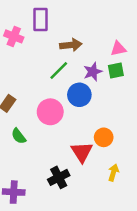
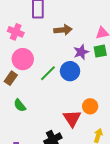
pink cross: (14, 36) -> (16, 32), moved
green line: (59, 70) -> (48, 73), moved
pink circle: (50, 112) -> (23, 59), moved

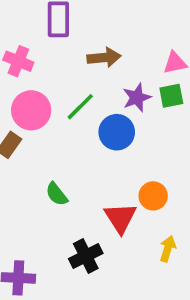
green line: (48, 73) -> (80, 107), moved
green semicircle: (20, 105) -> (57, 194), moved

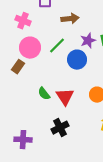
red triangle: (120, 218) -> (65, 97), moved

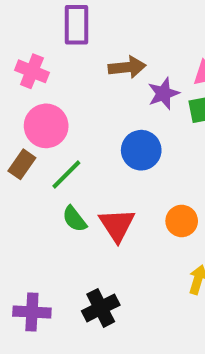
purple star: (88, 41) -> (163, 94), moved
green line: (57, 46) -> (66, 174), moved
black cross: (60, 128) -> (101, 308), moved

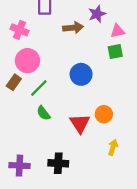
purple star: (163, 94) -> (97, 14), moved
red triangle: (117, 225) -> (80, 123), moved
black cross: (101, 308) -> (58, 163), turned 30

